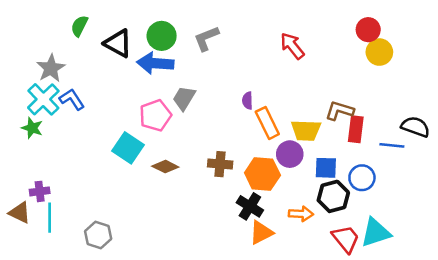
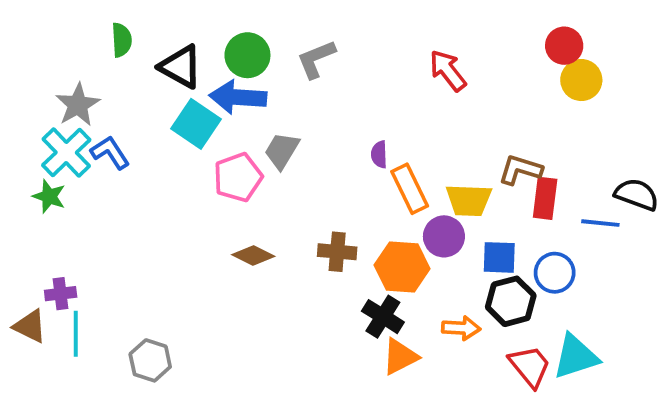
green semicircle: (79, 26) -> (122, 40), turned 150
cyan square: (128, 148) -> (196, 124), moved

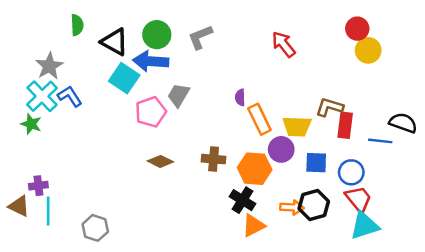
black hexagon: (511, 301) -> (314, 205), moved
red trapezoid: (530, 366) -> (358, 199), moved

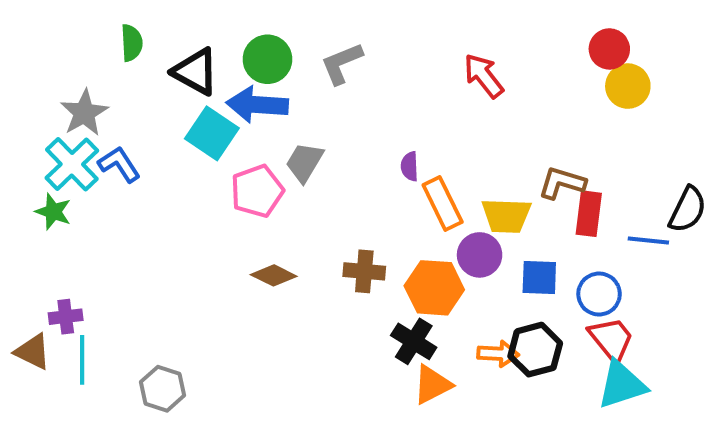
black semicircle: (403, 123) -> (688, 210), turned 96

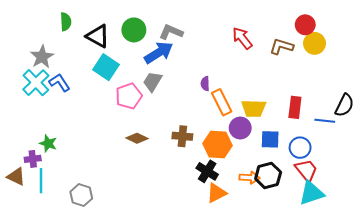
gray L-shape: (342, 63) -> (171, 32), turned 45
blue arrow: (257, 105) -> (159, 53), moved, turned 144
brown L-shape: (562, 183) -> (281, 46), moved
green star: (53, 212) -> (48, 143), moved

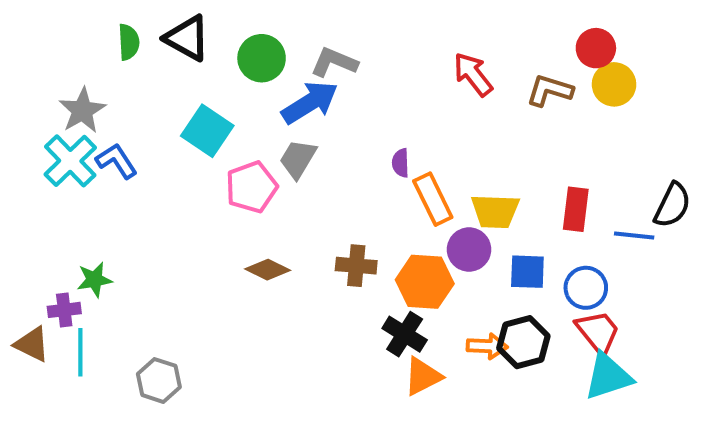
black triangle: (98, 36) -> (187, 38), moved
green star: (48, 143) -> (94, 280), turned -30

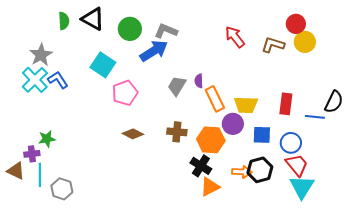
gray trapezoid: (298, 159) -> (177, 86), moved
cyan triangle: (608, 376) -> (302, 187), turned -40
gray hexagon: (159, 380) -> (62, 189), moved

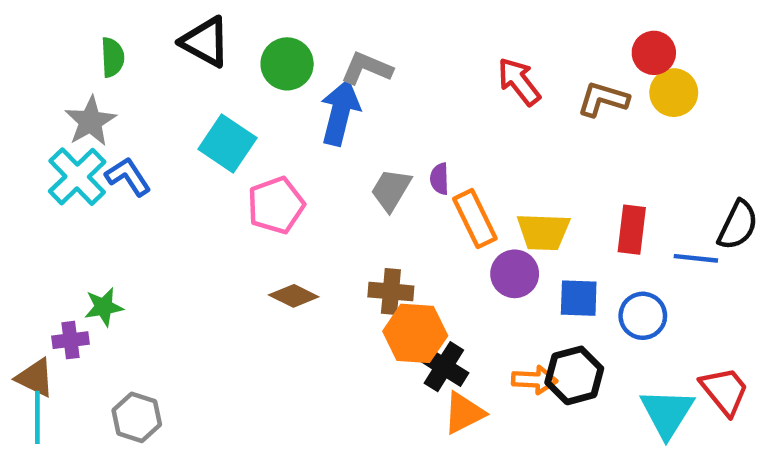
green semicircle: (64, 21) -> (112, 57), moved
blue arrow: (154, 51) -> (340, 112), turned -44
orange hexagon: (211, 140) -> (415, 333), moved
red trapezoid: (297, 165) -> (725, 391), moved
cyan line: (40, 175) -> (37, 417), moved

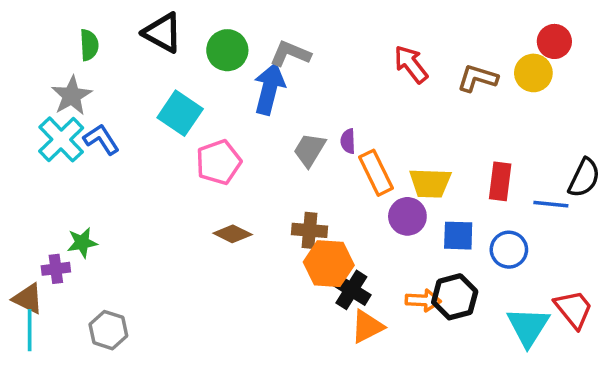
red circle: (654, 53) -> (554, 41), moved

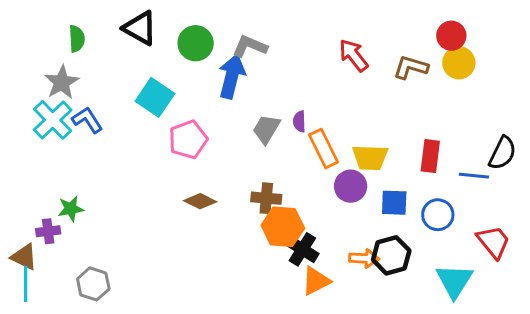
red circle: (554, 41) -> (451, 36), moved
red trapezoid: (574, 309) -> (493, 242), moved

